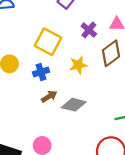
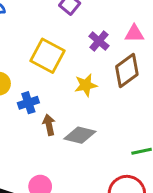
blue cross: (41, 72) -> (28, 103), moved
brown arrow: (49, 97) -> (49, 125), turned -70

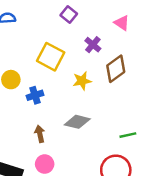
pink triangle: (134, 34) -> (122, 23), moved, turned 35
brown arrow: (49, 125) -> (40, 134), moved

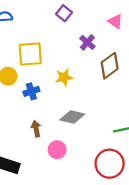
yellow square: (51, 57) -> (30, 54), moved, turned -32
yellow star: (82, 81) -> (64, 77), moved
pink circle: (45, 164) -> (57, 150), moved

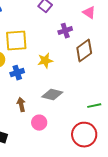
purple cross: (87, 42) -> (65, 31), turned 32

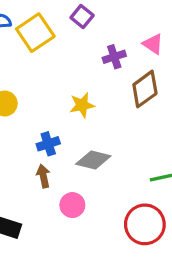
pink triangle: (89, 13) -> (153, 44), moved
yellow square: (16, 41) -> (35, 33), moved, turned -30
blue cross: (17, 73) -> (48, 144), moved

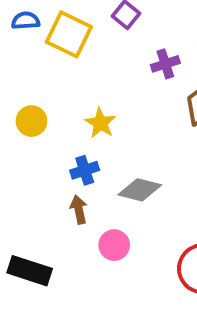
yellow square: (35, 33) -> (69, 34), turned -30
yellow star: (82, 105) -> (100, 123), moved, turned -30

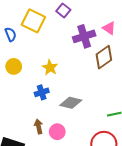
blue semicircle: (26, 21) -> (11, 34), moved, turned 72
purple cross: (165, 64) -> (84, 36), size x1.5
brown arrow: (79, 210) -> (39, 127), moved

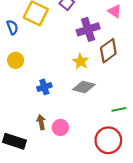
pink triangle: (109, 28) -> (115, 11), moved
yellow star: (50, 67) -> (81, 61), moved
gray diamond: (71, 103) -> (84, 87), moved

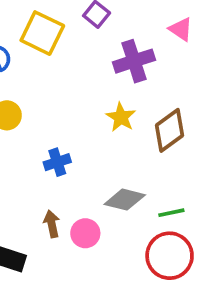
brown diamond: (108, 51) -> (170, 130), moved
gray diamond: (84, 87) -> (125, 200), moved
green line: (119, 109) -> (171, 213), moved

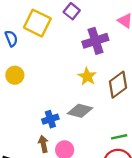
blue cross: (57, 162) -> (50, 119), moved
gray diamond: (125, 200) -> (80, 111), moved

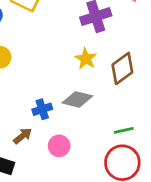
brown arrow: (43, 144) -> (23, 136), moved, turned 63

